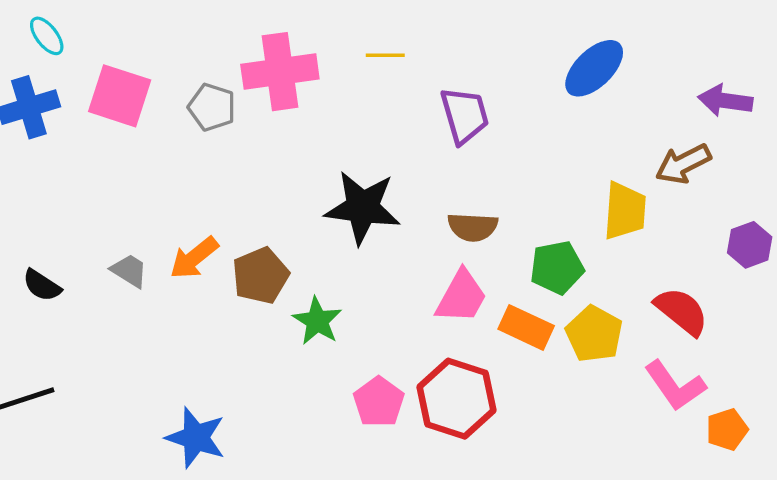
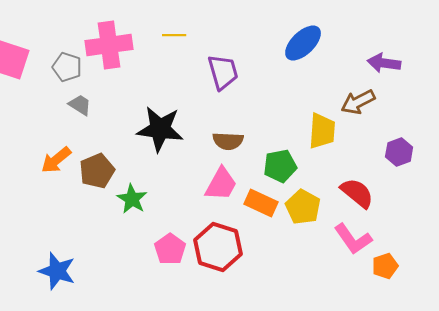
gray trapezoid: (129, 271) -> (80, 105), moved

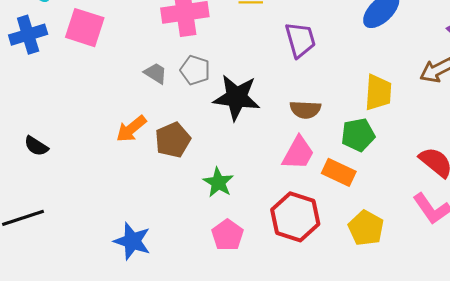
gray pentagon: (67, 67) -> (195, 70), moved
yellow trapezoid: (322, 131) -> (378, 92), moved
green star: (132, 199) -> (218, 182), moved
yellow pentagon: (303, 207) -> (366, 228), moved
pink pentagon: (170, 249) -> (227, 235), moved

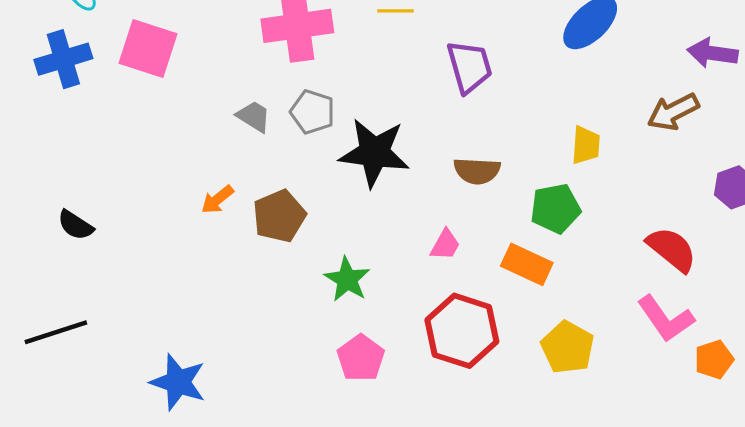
yellow trapezoid: (378, 92) -> (586, 145), size x0.7
orange arrow: (131, 129) -> (217, 199), size x0.7
pink trapezoid: (298, 153) -> (445, 245), moved, size x0.6
blue star: (132, 241) -> (178, 382), moved

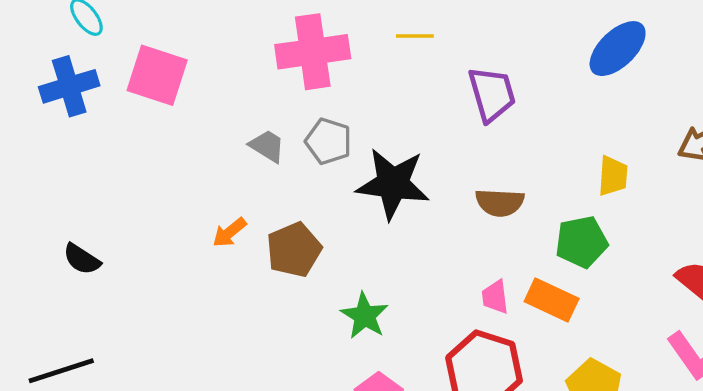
pink trapezoid: (445, 245) -> (495, 297), moved, turned 144

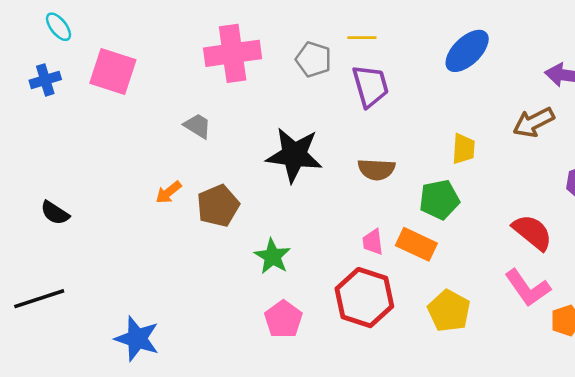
yellow line: (415, 36) -> (362, 38), moved
blue cross: (69, 86) -> (45, 80), size x0.7
gray pentagon: (328, 141) -> (314, 59), moved

